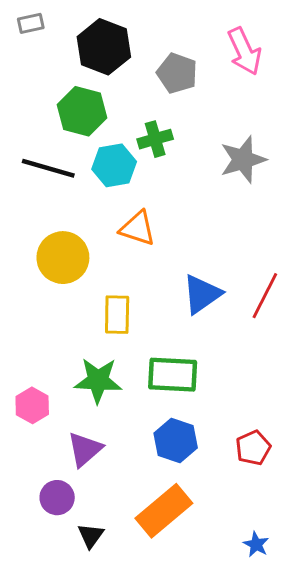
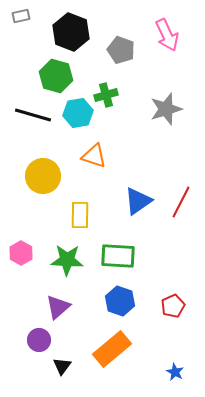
pink hexagon: (32, 405) -> (21, 253), moved

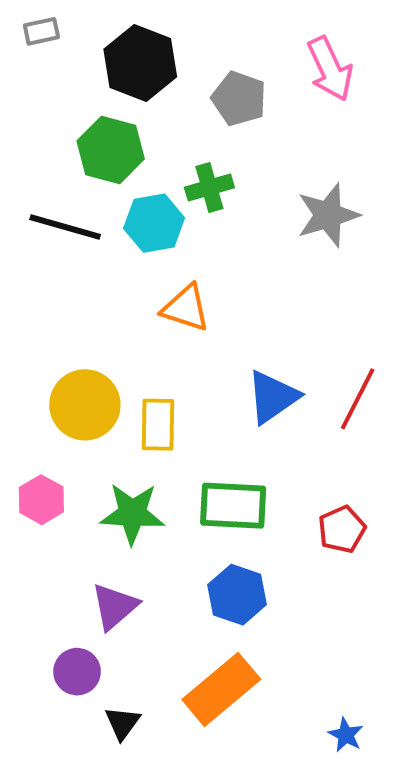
yellow circle: (43, 176) -> (85, 405), moved
red pentagon: (173, 306) -> (342, 529), moved

